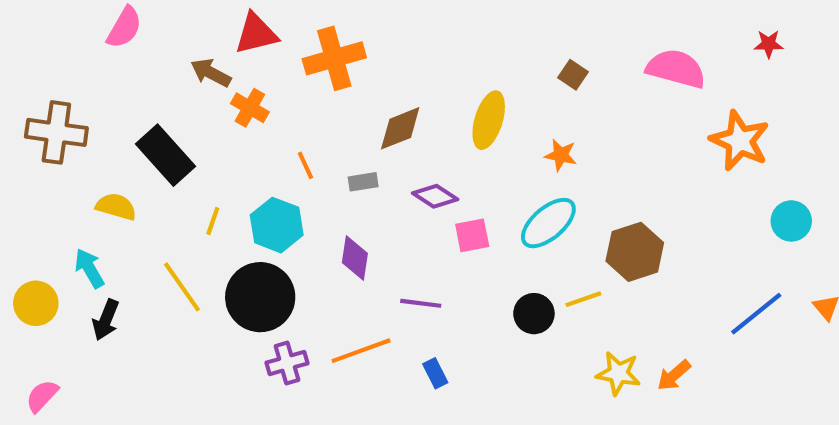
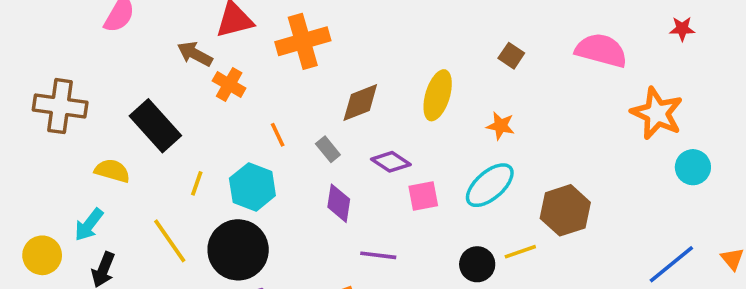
gray rectangle: (363, 182) -> (328, 149), turned 60
cyan circle: (791, 221) -> (693, 167), moved
purple diamond: (355, 258) -> (339, 203), moved
cyan arrow: (89, 268) -> (89, 225), turned -112

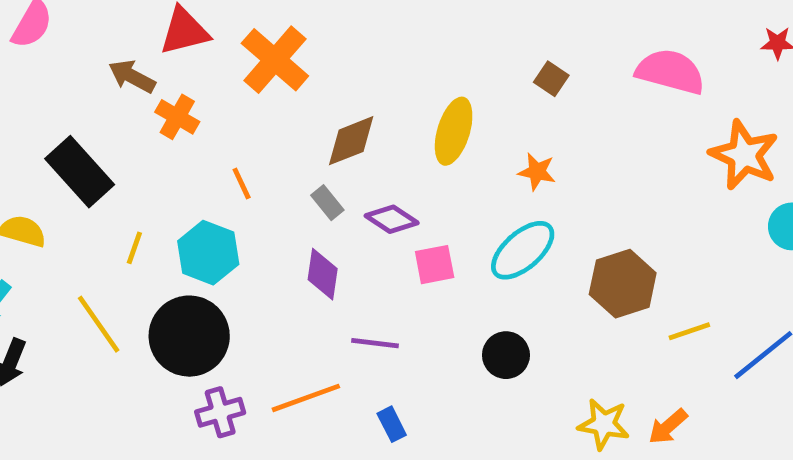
orange cross: (303, 41) -> (275, 60), turned -33
gray rectangle: (328, 149) -> (327, 203), moved
yellow line: (520, 252) -> (689, 331), moved

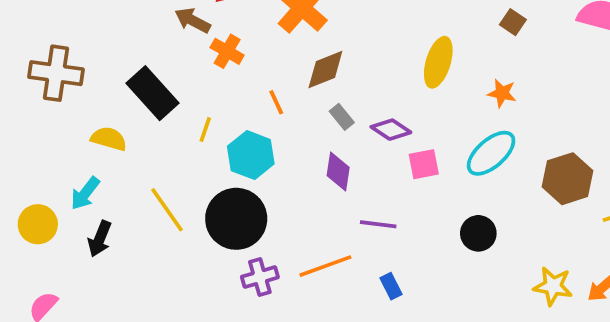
brown diamond: (351, 141) -> (325, 70), moved
yellow line: (134, 248) -> (205, 130), moved

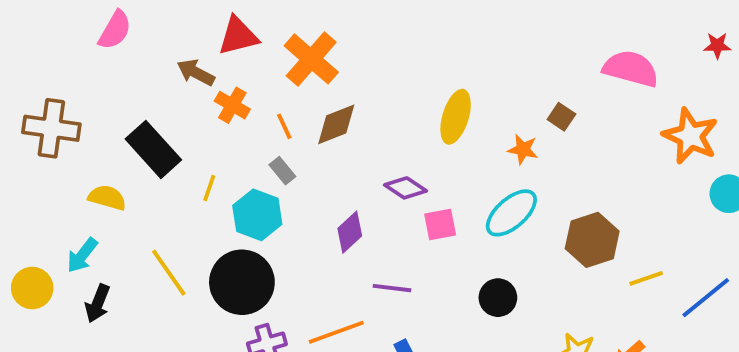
brown square: (513, 22) -> (561, 117), moved
orange line: (276, 102) -> (284, 126), moved
gray rectangle: (342, 117) -> (282, 171), moved
purple diamond: (338, 171) -> (350, 232), turned 39

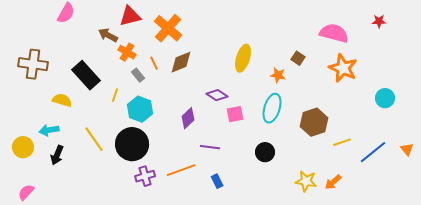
orange star: (690, 136) -> (343, 68), moved
gray rectangle: (282, 171) -> (138, 75), moved
cyan ellipse: (511, 213) -> (272, 108), turned -32
cyan arrow: (82, 255) -> (49, 130), turned 42

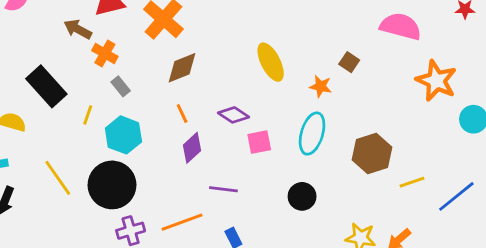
yellow ellipse: (243, 58) -> (271, 62), turned -44
orange line: (154, 63) -> (182, 114), moved
orange star: (343, 68) -> (436, 81), moved

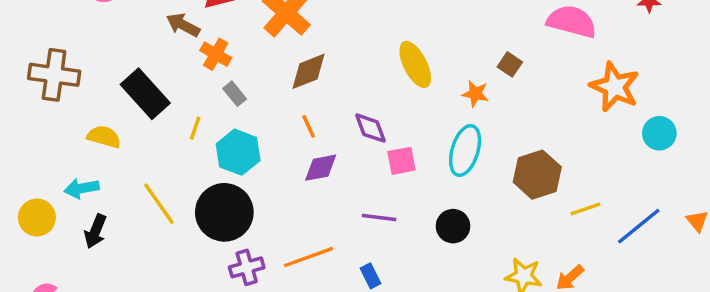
purple diamond: (233, 115) -> (370, 128), turned 36
purple diamond: (192, 148) -> (321, 168), turned 32
purple line: (223, 189) -> (379, 218), moved

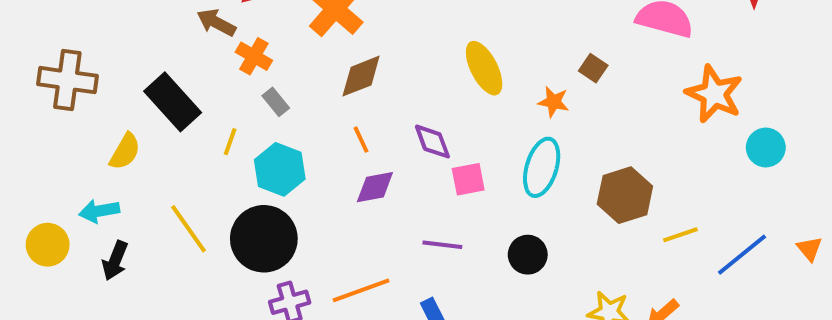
yellow semicircle: (104, 137) -> (125, 151), turned 104

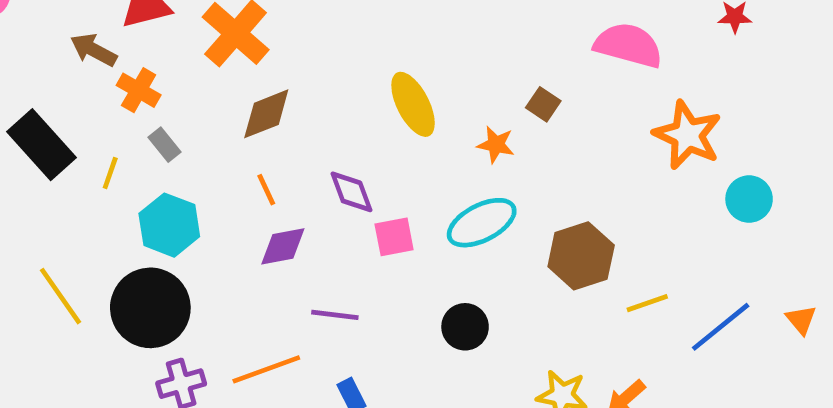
yellow line: (230, 142) -> (110, 173), moved
cyan ellipse: (542, 167) -> (482, 223), turned 46
purple line: (442, 245) -> (335, 315), moved

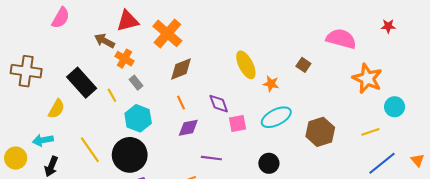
orange star: (496, 145) -> (271, 84), moved
yellow line: (110, 173) -> (112, 95), turned -48
yellow line: (647, 303) -> (370, 132), moved

